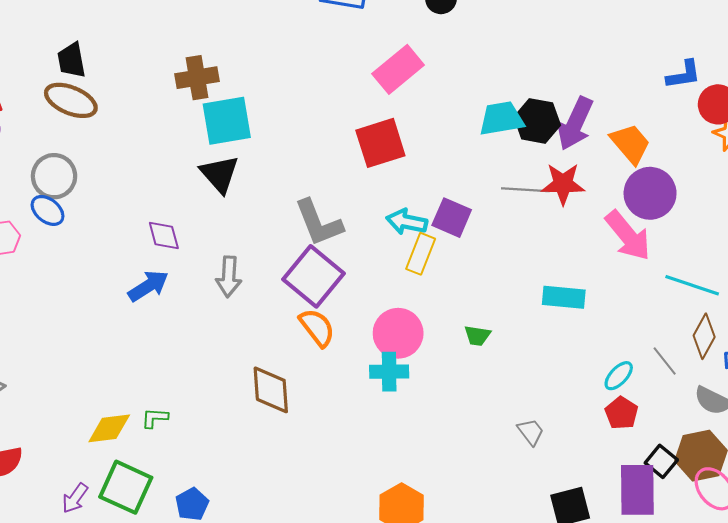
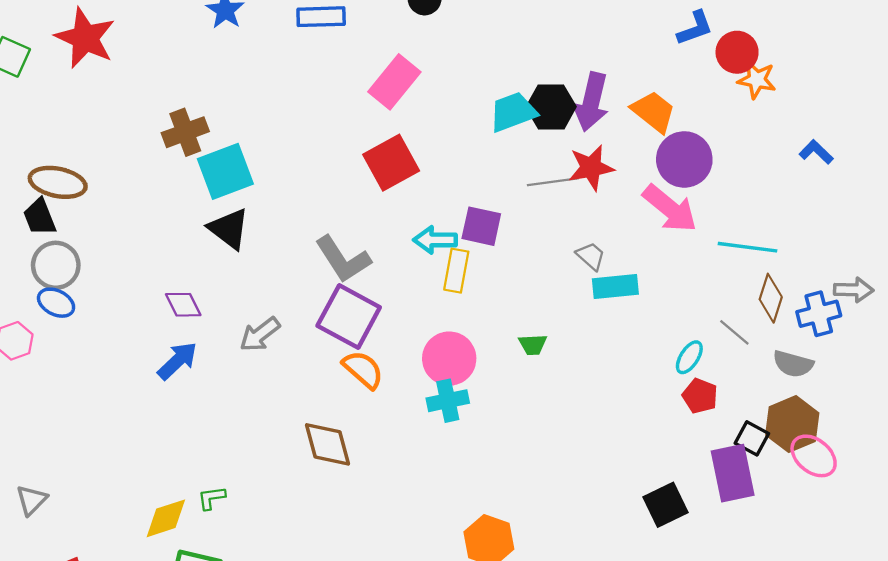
black trapezoid: (72, 60) -> (40, 217), moved
gray arrow: (229, 277) -> (260, 334), turned 60
gray trapezoid: (531, 432) -> (591, 256), moved

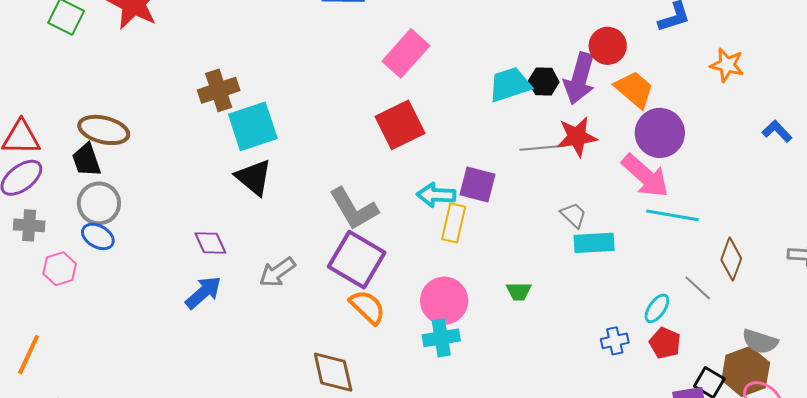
red circle: (737, 52) -> (608, 46), moved
black hexagon: (551, 107) -> (544, 82), size x0.7
cyan line: (747, 247) -> (673, 215), moved
blue cross: (819, 314) -> (615, 341), moved, size x0.7
gray semicircle: (793, 364) -> (760, 342), moved

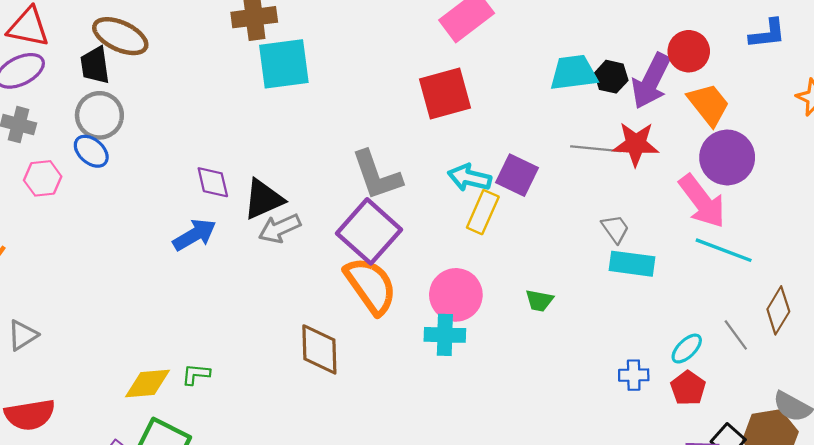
black triangle: (254, 177) -> (263, 199), moved, turned 45
orange semicircle: (367, 307) -> (371, 286), size x1.4

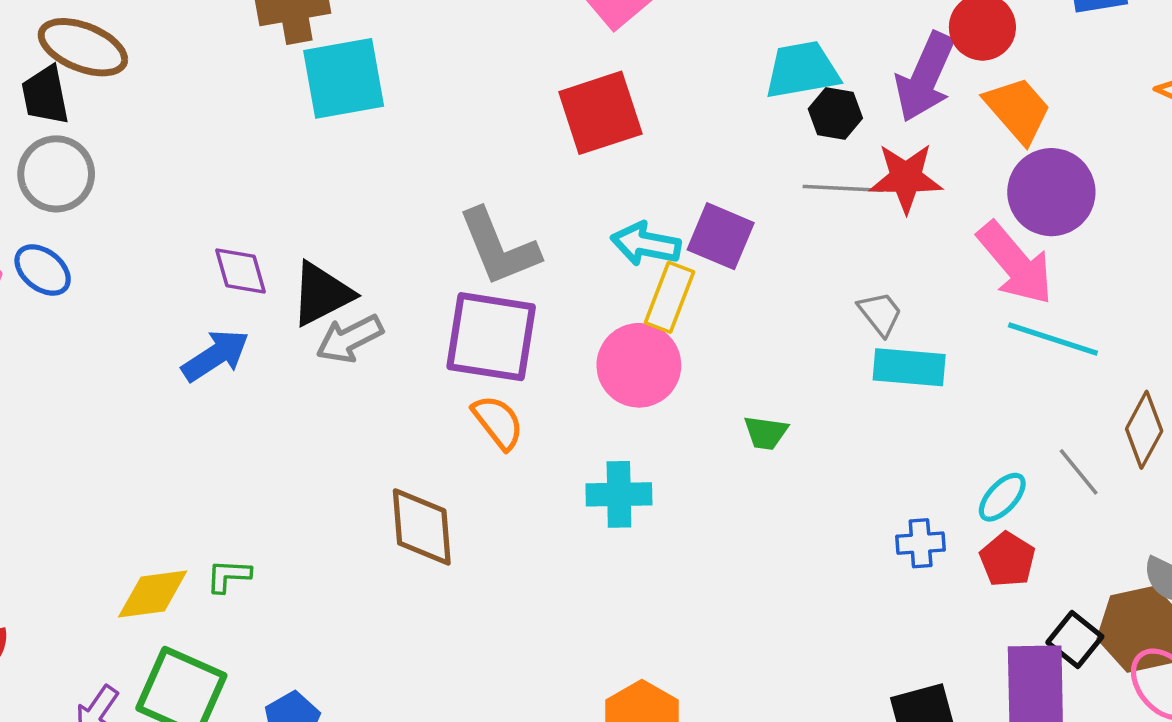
black hexagon: (611, 77) -> (835, 113), moved
blue ellipse: (91, 151) -> (43, 270), moved
purple square: (369, 231) -> (491, 337), turned -30
orange semicircle: (371, 286) -> (498, 422), size x0.6
pink circle: (456, 295) -> (639, 365), moved

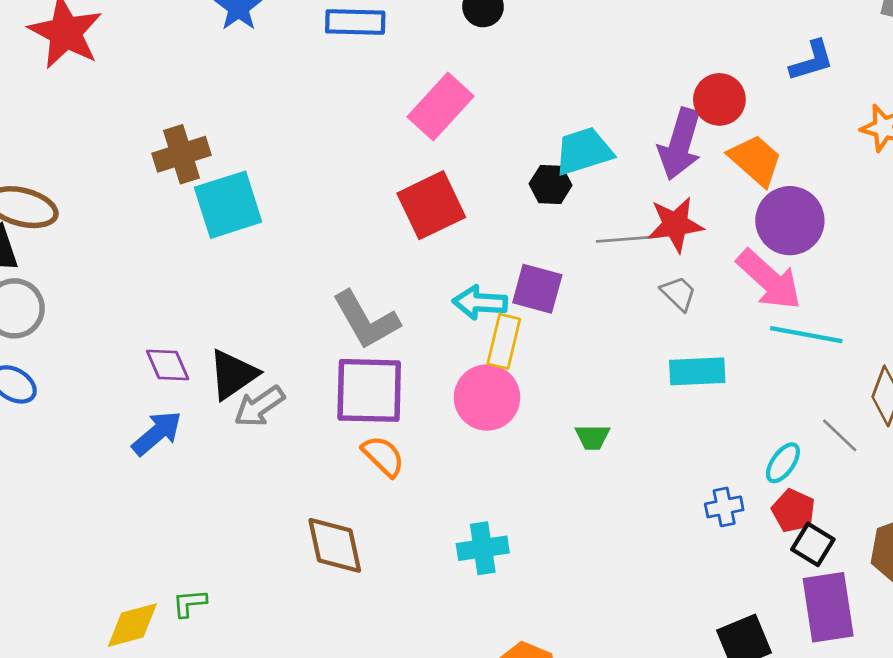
black hexagon: (835, 113) -> (551, 185), moved
gray trapezoid: (880, 314) -> (679, 293), moved
cyan cross: (619, 494) -> (483, 548), moved
black square: (1075, 639) -> (813, 544), moved

